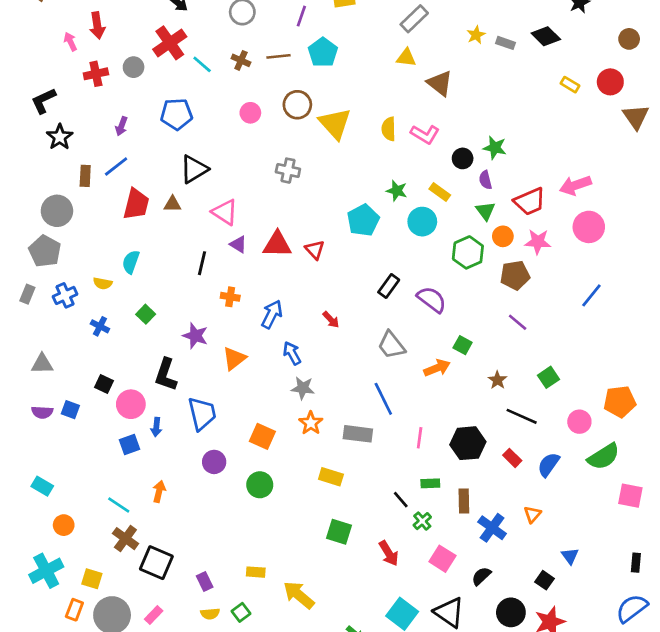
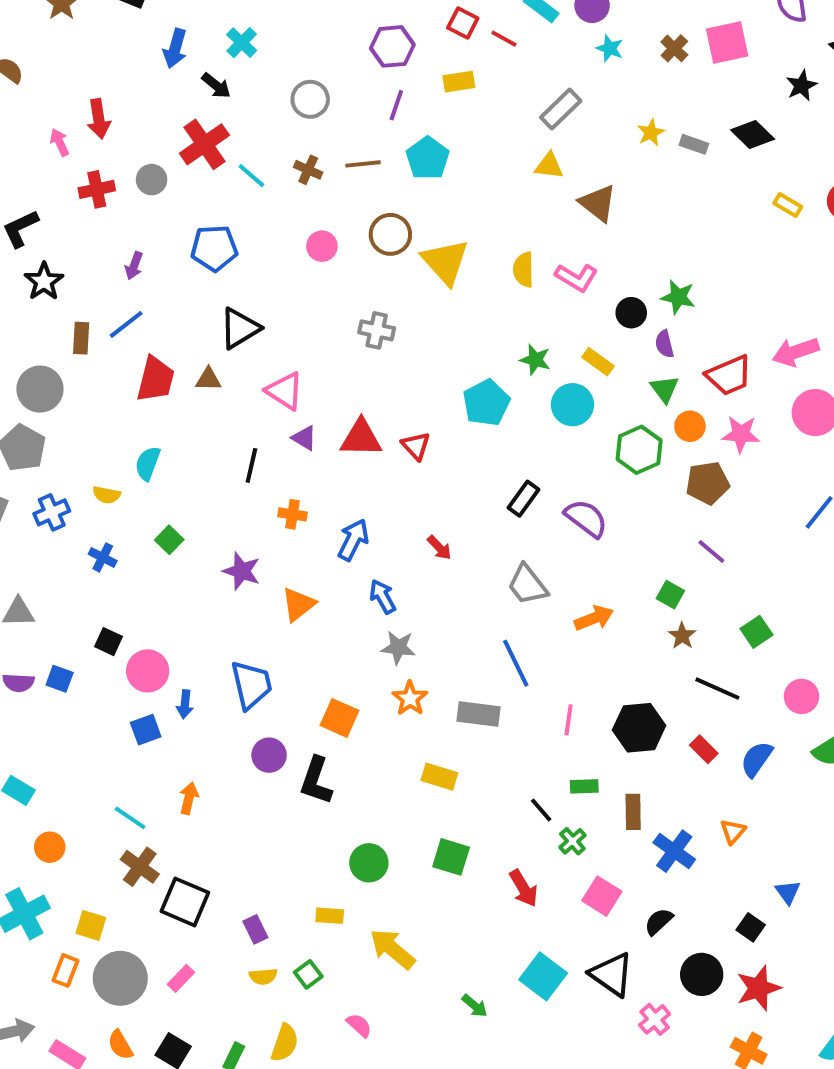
green square: (463, 345) -> (670, 595), moved
black L-shape: (166, 375) -> (316, 781), moved
green circle: (260, 485) -> (369, 863), moved

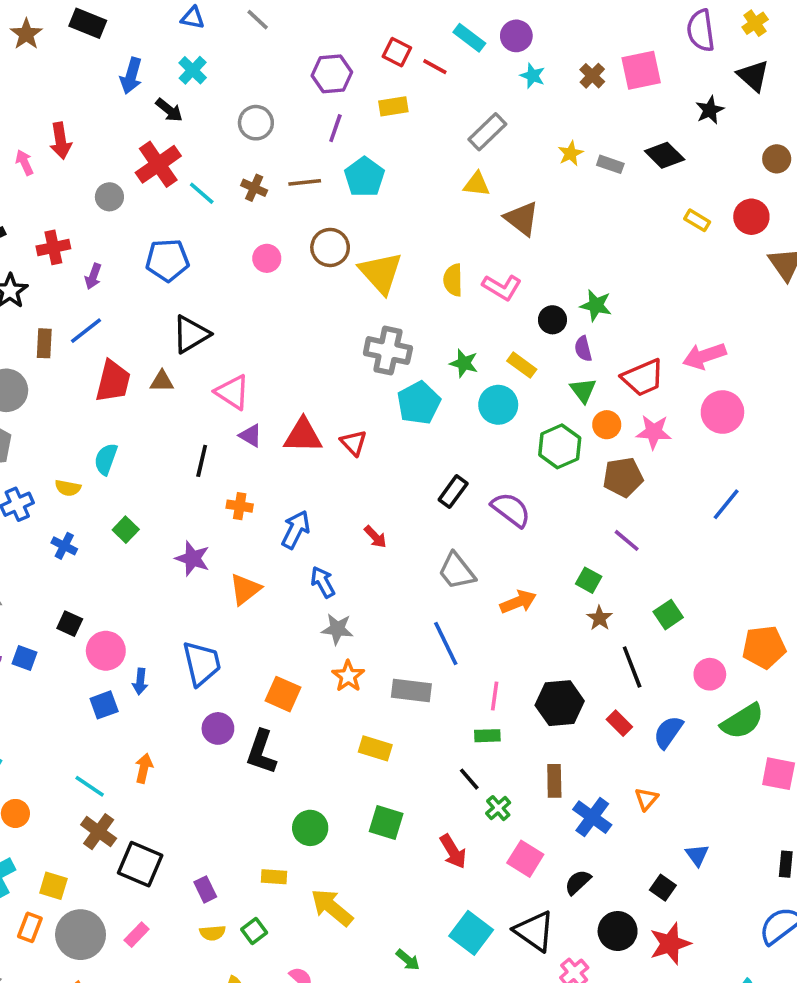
red cross: (97, 189) -> (53, 247), moved
gray cross: (377, 330) -> (388, 351), moved, size x1.4
black line: (717, 689) -> (632, 667), turned 45
green rectangle: (584, 786) -> (487, 736), moved

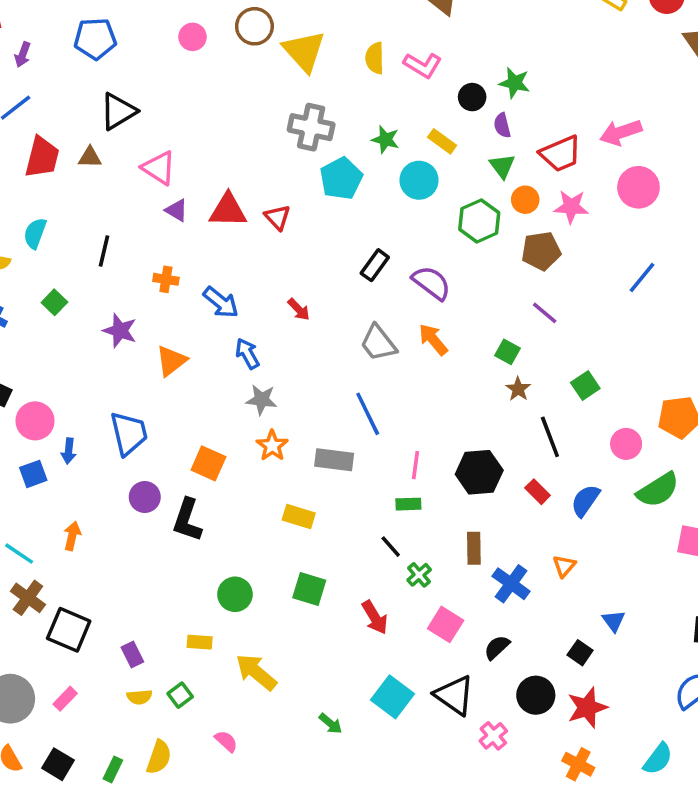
black line: (202, 461) -> (104, 251), moved
blue arrow: (296, 530) -> (221, 302), turned 102
orange arrow: (518, 602) -> (433, 339), moved, turned -108

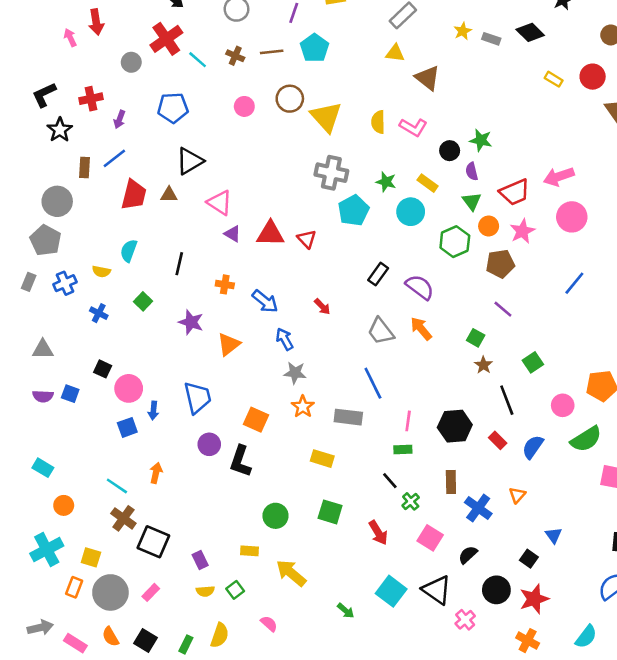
pink star: (571, 207) -> (522, 231), turned -30

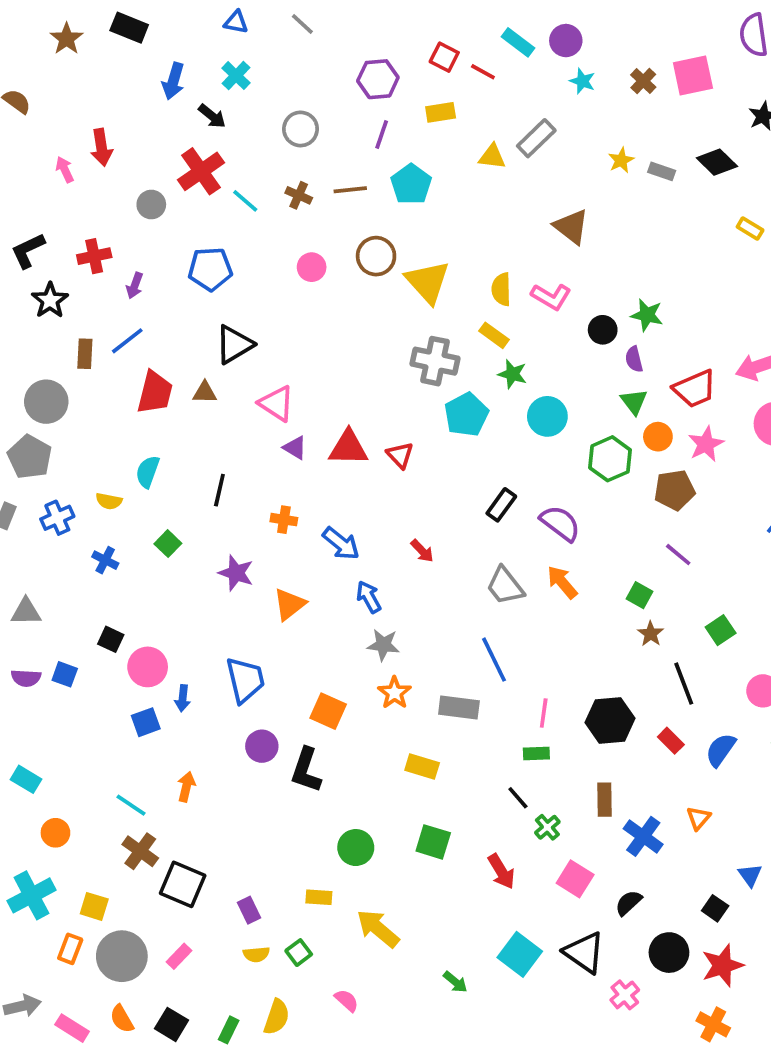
yellow triangle: (395, 53) -> (492, 157), moved
yellow rectangle: (428, 183) -> (494, 335), moved

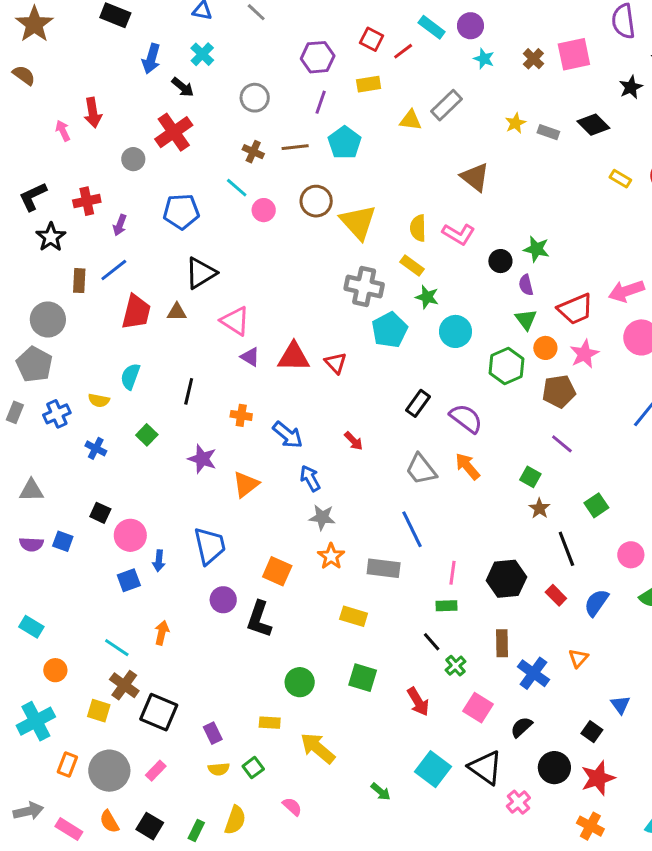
brown star: (67, 39) -> (34, 24), moved, size x1.4
red line: (483, 72) -> (403, 51), turned -66
cyan line: (245, 201) -> (237, 188), moved
yellow square: (94, 906) -> (99, 711), moved

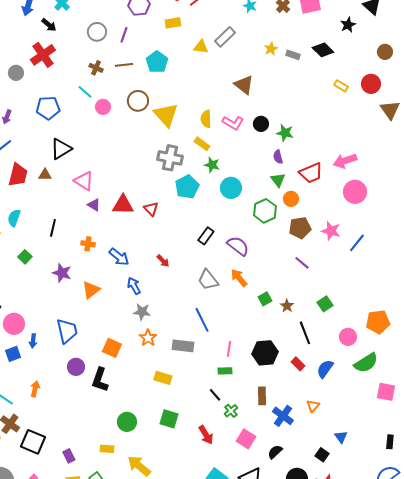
purple line: (321, 102) -> (124, 35), moved
black circle: (500, 261) -> (261, 124), moved
pink star: (584, 354) -> (331, 231), moved, turned -30
green square: (530, 477) -> (265, 299), moved, turned 32

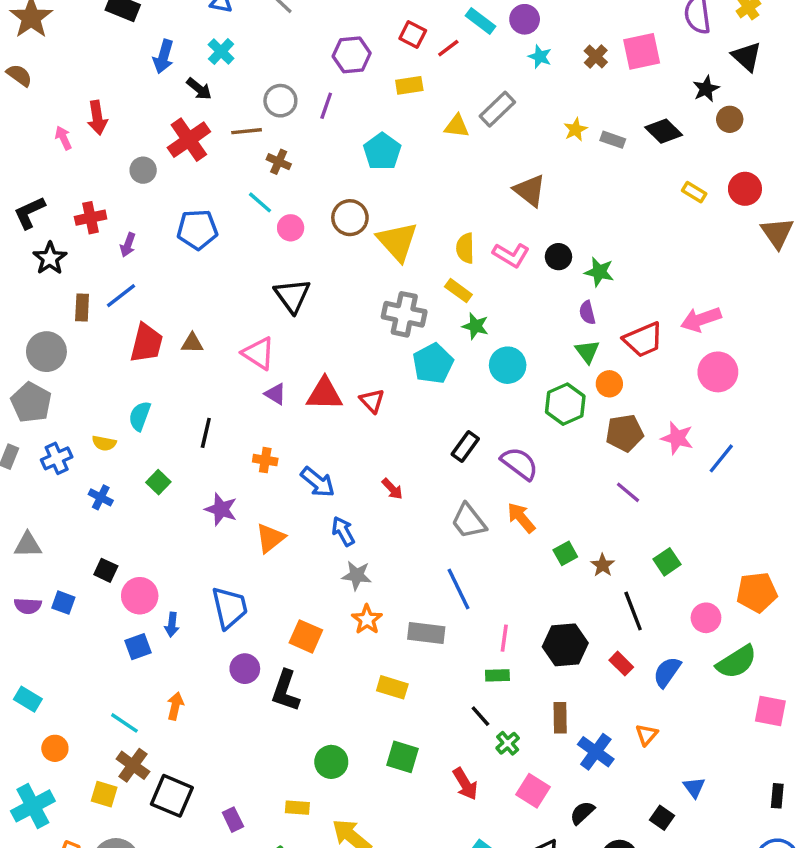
brown circle: (385, 52) -> (730, 119), moved
brown line: (124, 65) -> (247, 131), moved
black triangle: (61, 149) -> (292, 296), moved, turned -35

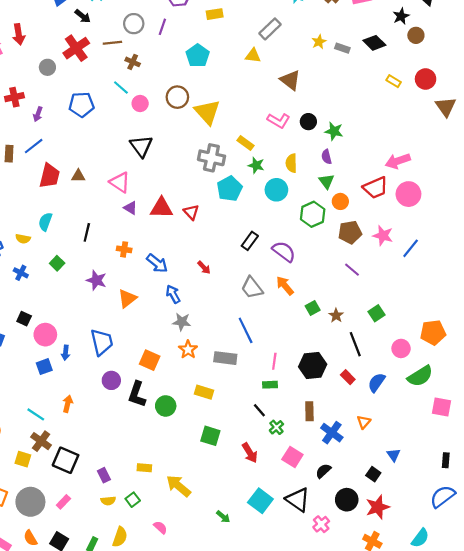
yellow triangle: (457, 126) -> (253, 56), moved
yellow semicircle: (465, 248) -> (291, 163), moved
red trapezoid: (643, 340) -> (375, 188), moved
green circle: (331, 762) -> (166, 406), moved

